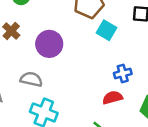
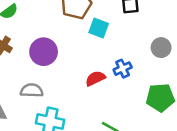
red semicircle: (112, 98) -> (95, 78), moved

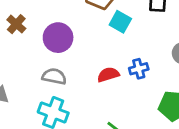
gray semicircle: (32, 90) -> (54, 76), moved

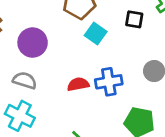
blue cross: (139, 69) -> (109, 82), size x1.4

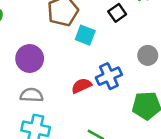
black square: (134, 19) -> (117, 13), turned -30

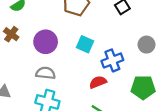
cyan square: (85, 35) -> (85, 44), moved
red semicircle: (81, 86) -> (98, 82), moved

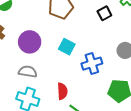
red semicircle: (98, 82) -> (62, 91), moved, turned 105

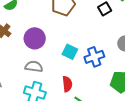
cyan square: (67, 47) -> (70, 52), moved

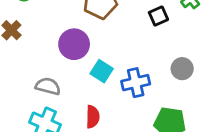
purple circle: (35, 38) -> (74, 44), moved

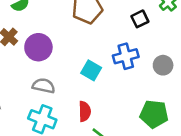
purple circle: (74, 44) -> (38, 47), moved
blue cross: (136, 83) -> (126, 56), moved

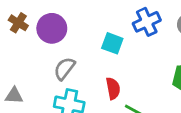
gray semicircle: (44, 86) -> (64, 69), turned -55

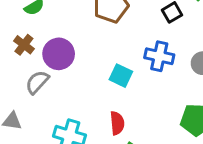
blue cross: (147, 22) -> (159, 56), turned 32
gray semicircle: (64, 69) -> (37, 82), moved

